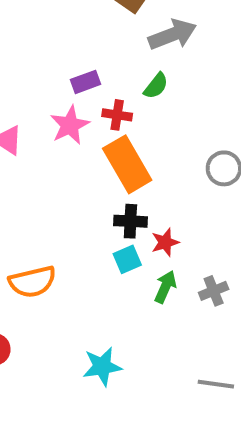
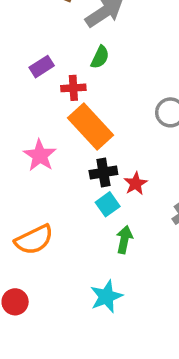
pink star: (70, 125) -> (40, 155), moved
green arrow: (165, 287) -> (124, 240), moved

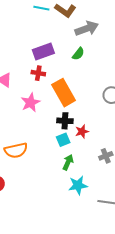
purple rectangle: (42, 67) -> (43, 51), size x1.5
red cross: (73, 88) -> (38, 73), moved
cyan star: (106, 296) -> (78, 185), moved

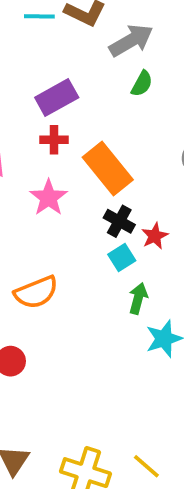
green semicircle: (78, 54) -> (142, 84), moved
black cross: (65, 121) -> (119, 221), turned 35

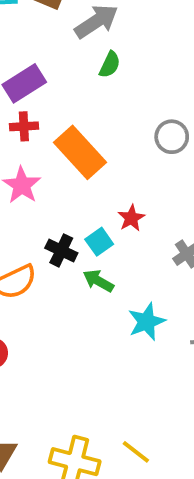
black cross: (119, 221) -> (61, 250), moved
green arrow: (138, 298) -> (98, 281), moved, turned -72

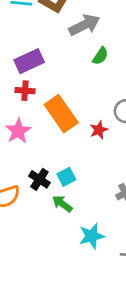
green semicircle: (110, 65) -> (100, 56), moved
red star: (131, 218) -> (99, 130), moved

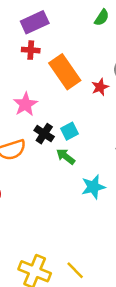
pink star: (18, 131) -> (25, 104), moved

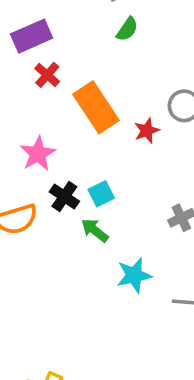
green semicircle: (102, 18) -> (127, 29), moved
purple rectangle: (35, 22) -> (32, 36), moved
red cross: (31, 50) -> (47, 75), turned 36

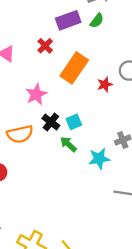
purple rectangle: (32, 36) -> (68, 20), moved
orange rectangle: (96, 107) -> (74, 68), turned 64
cyan star: (134, 275) -> (99, 159), moved

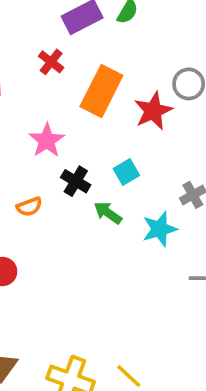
red star: (105, 84) -> (153, 111), size x1.5
cyan square: (74, 122) -> (126, 172), moved
orange semicircle: (20, 134) -> (29, 207), size x0.6

